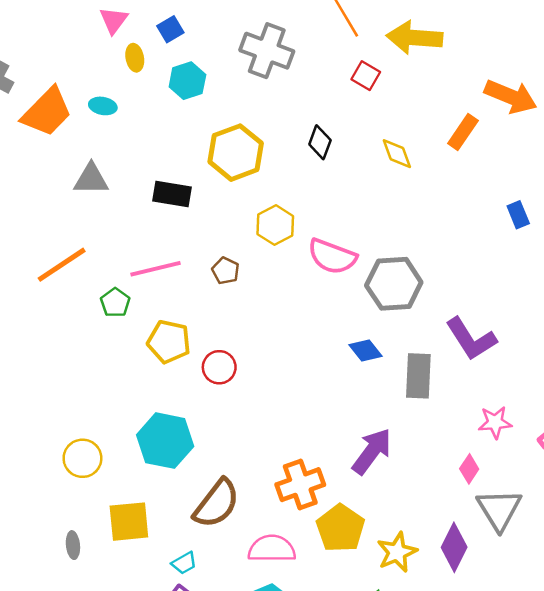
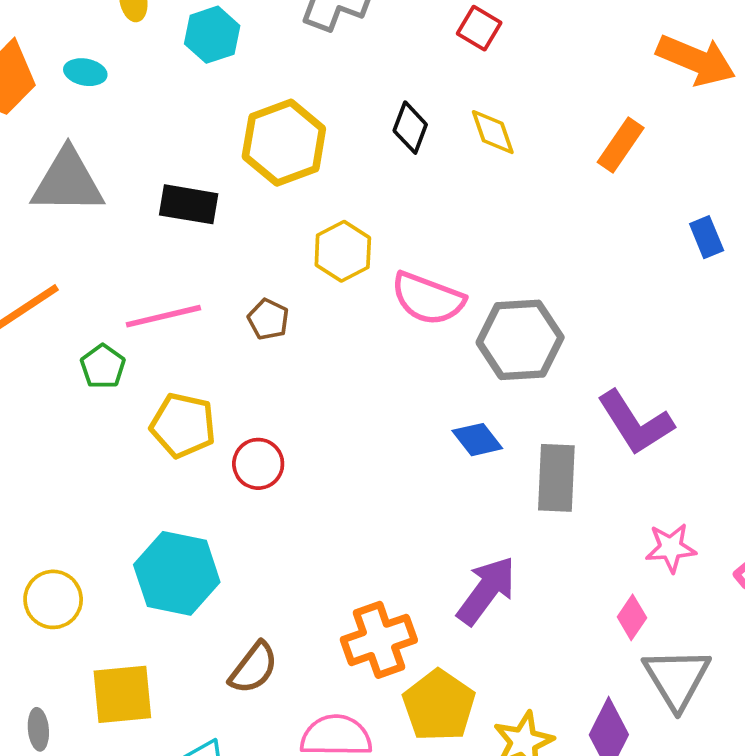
orange rectangle: (463, 132) -> (621, 145), moved
yellow diamond: (397, 154) -> (493, 132), moved
gray triangle: (91, 179) -> (68, 182), size x1.4
brown semicircle: (217, 504) -> (253, 668), size x0.7

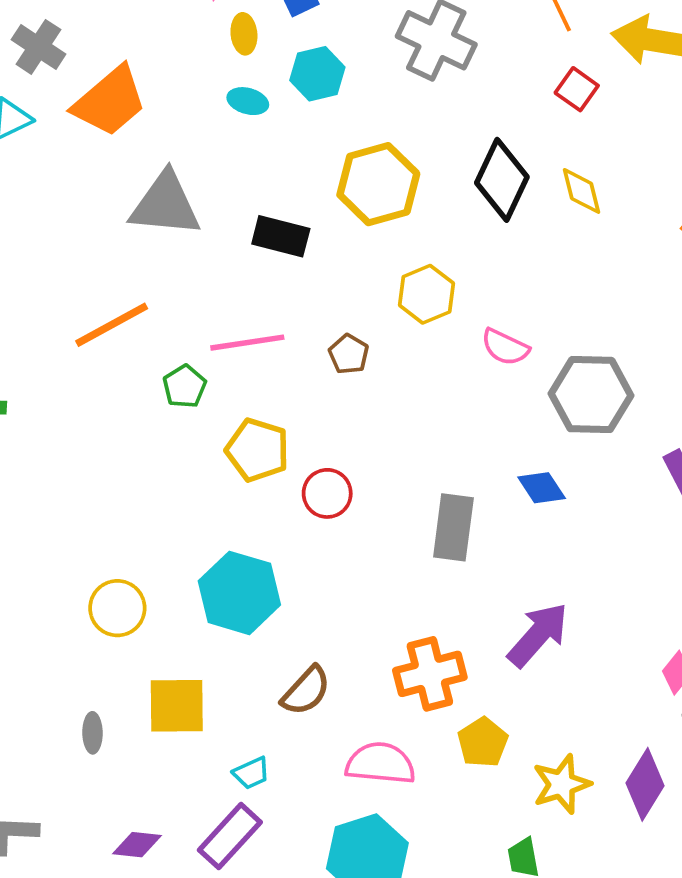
cyan ellipse: (85, 72) -> (248, 101), moved
black diamond: (410, 128) -> (502, 180), size x1.6
pink semicircle: (428, 299) -> (505, 347), size x0.7
gray rectangle: (556, 478) -> (453, 527), moved
yellow pentagon: (439, 706) -> (483, 742), size x0.7

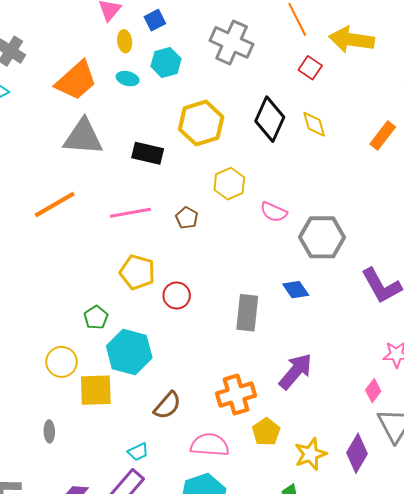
orange trapezoid: (110, 101) -> (76, 80), moved
green pentagon: (185, 386) -> (96, 318), moved
yellow square: (177, 706) -> (96, 390), moved

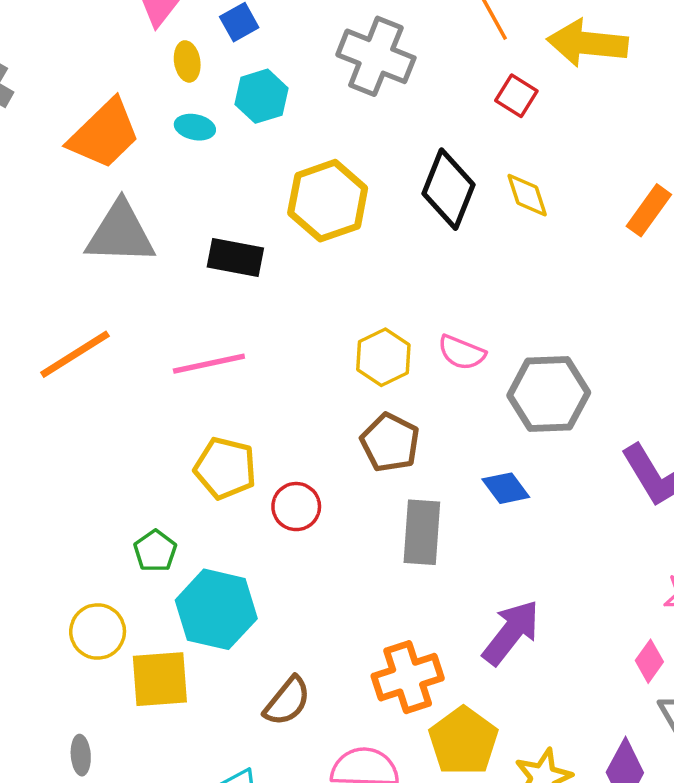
yellow hexagon: (229, 184) -> (383, 357), moved
brown pentagon: (187, 218) -> (390, 443), moved, size x1.5
yellow pentagon: (266, 432) -> (463, 741), size x1.4

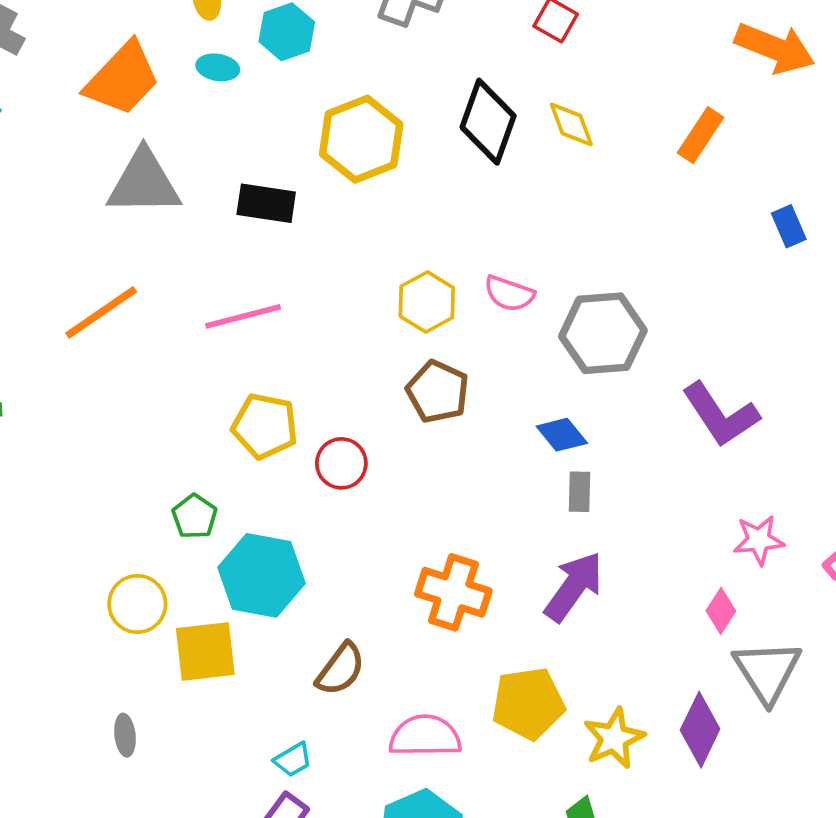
gray rectangle: (422, 532) -> (579, 492), moved, size x0.6
orange cross: (408, 677) -> (453, 592), moved, turned 38
yellow pentagon: (463, 741) -> (528, 703), turned 30

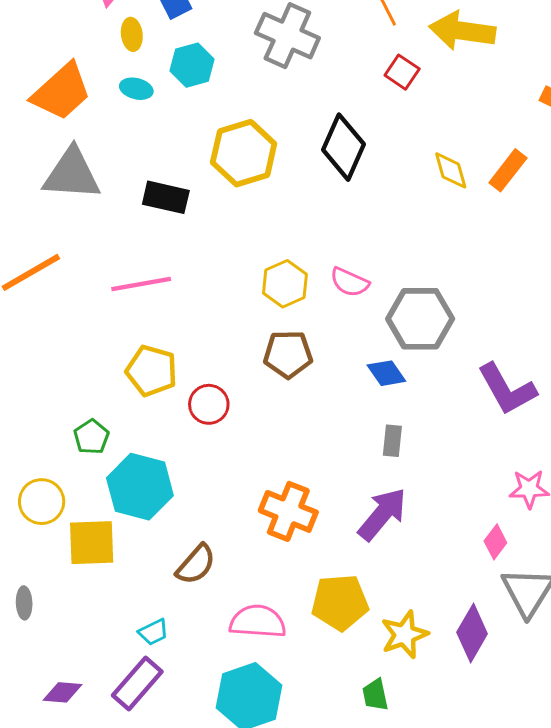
yellow diamond: (571, 124) -> (451, 170), moved
brown pentagon: (438, 392) -> (288, 354), turned -30
blue diamond: (562, 435) -> (386, 373), moved

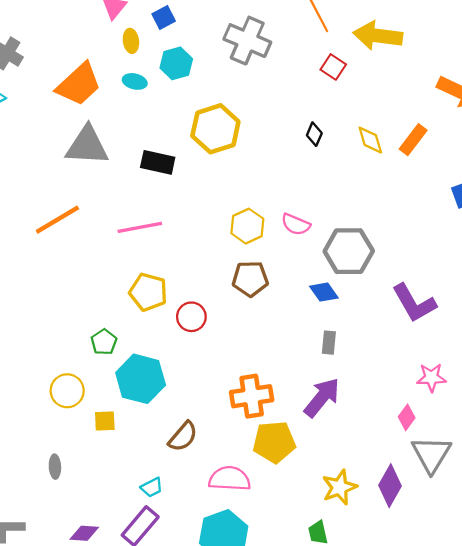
black diamond: (343, 147) -> (314, 134), moved, size x0.5
orange cross: (288, 511) -> (252, 396), turned -30
yellow square: (92, 543) -> (105, 421), size x0.6
yellow pentagon: (340, 602) -> (274, 442), moved

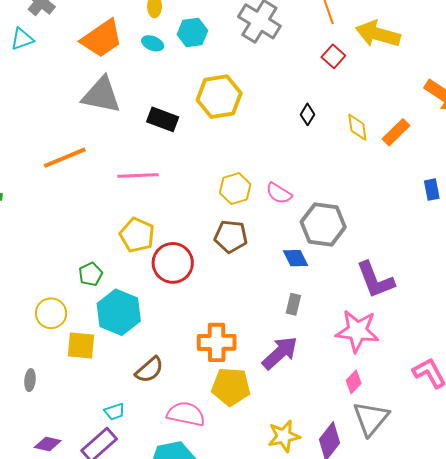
red circle: (191, 317) -> (173, 263), size x1.5
pink star: (431, 377) -> (357, 331), moved, size x1.6
yellow square: (105, 421) -> (81, 346), size x1.4

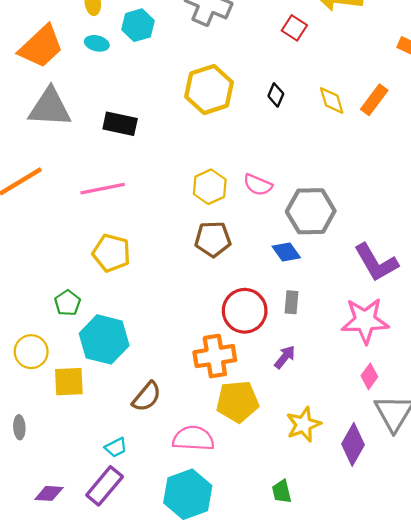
yellow hexagon: (219, 97) -> (209, 89), moved
red circle: (173, 263) -> (245, 311), moved
purple arrow: (280, 353) -> (285, 357), size x0.6
yellow star: (284, 436) -> (303, 424), moved

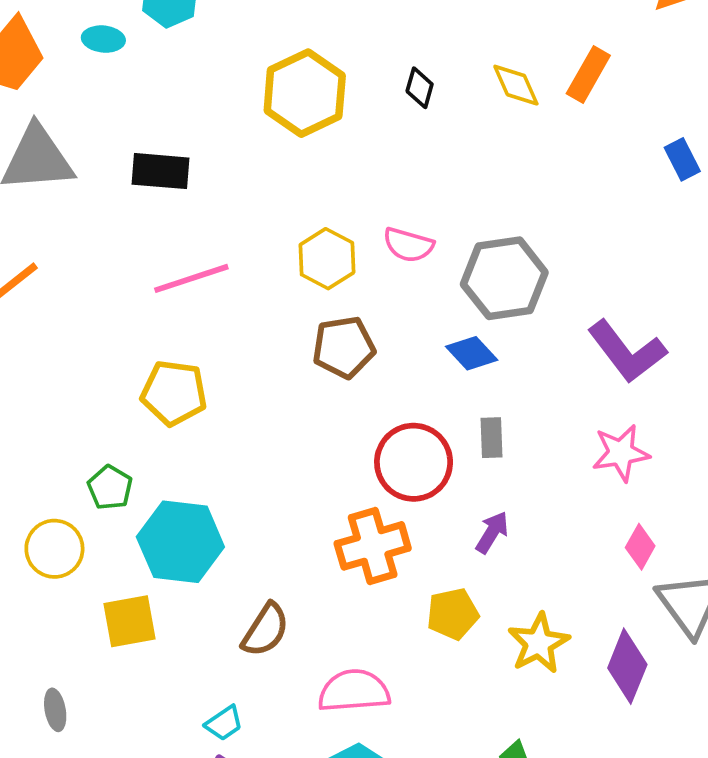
pink line: (103, 189) -> (191, 278), moved
pink star: (365, 321) -> (621, 453), size x0.7
yellow circle: (31, 352) -> (54, 549), moved
yellow pentagon: (237, 402) -> (453, 614), moved, size x0.7

